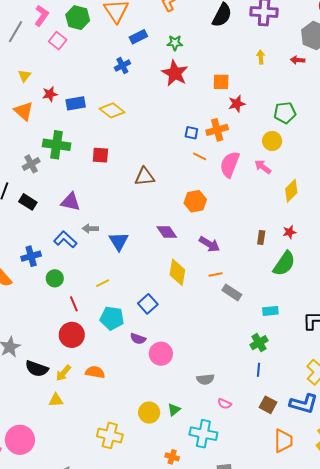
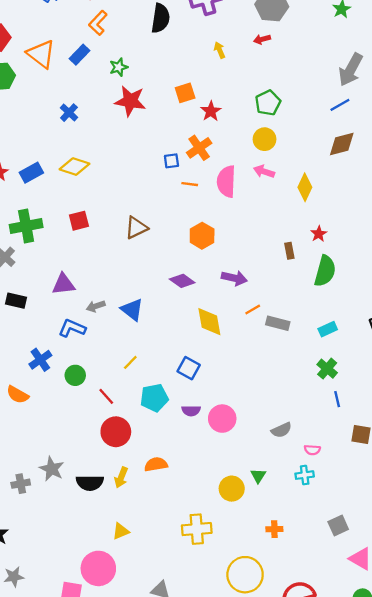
blue rectangle: (138, 37) -> (79, 55), moved
yellow triangle: (56, 400) -> (121, 531), moved
cyan cross: (203, 434) -> (305, 475), moved, size x0.6

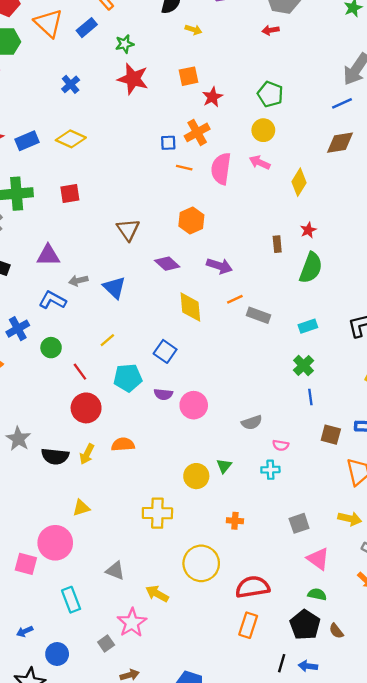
yellow arrow: (220, 50) -> (193, 30), moved, turned 126
green pentagon: (268, 103) -> (270, 94), turned -30
brown triangle: (136, 228) -> (128, 230), moved, turned -45

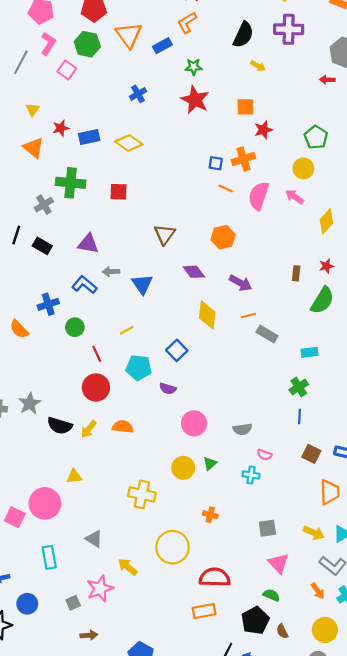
pink circle: (194, 405) -> (194, 423), moved
orange rectangle: (248, 625) -> (204, 611), turned 50

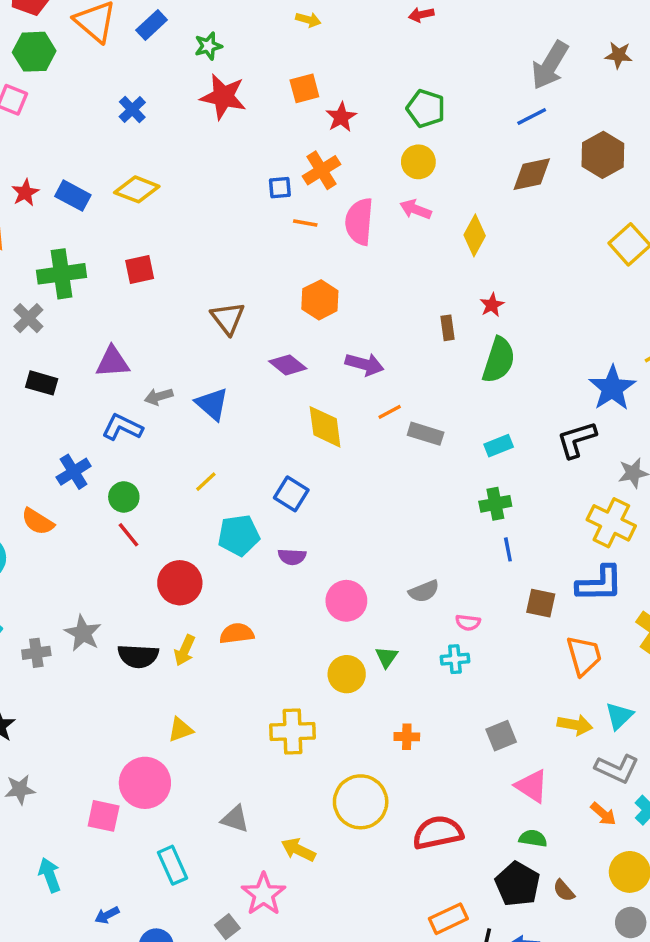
blue rectangle: (89, 137) -> (73, 196), turned 54
red line: (97, 354) -> (128, 535), moved
green cross: (299, 387) -> (495, 504), turned 36
orange rectangle: (204, 611) -> (448, 919), moved

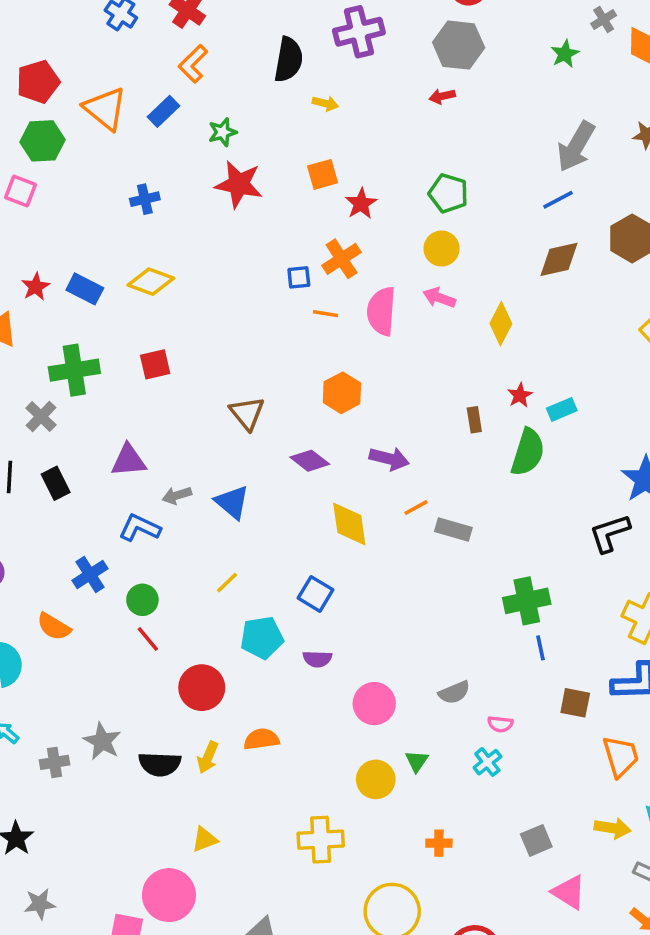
blue cross: (132, 110) -> (145, 199), turned 32
black rectangle: (42, 383) -> (56, 483), turned 48
cyan rectangle: (499, 446) -> (562, 409), moved
green cross: (495, 504) -> (527, 601), size x1.4
cyan cross: (455, 659) -> (487, 762), turned -32

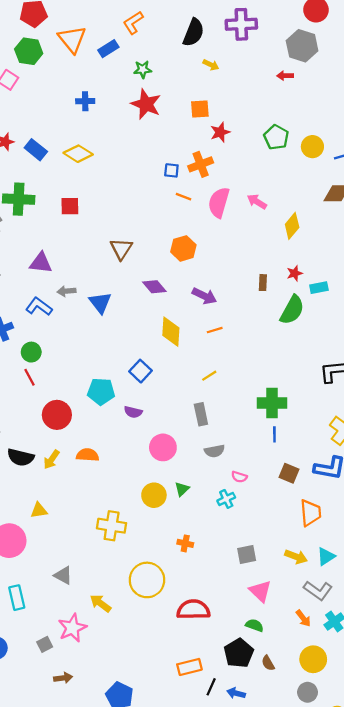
yellow circle: (442, 249) -> (312, 147), moved
gray rectangle: (453, 530) -> (201, 414), moved, turned 50
yellow line: (227, 583) -> (209, 376), moved

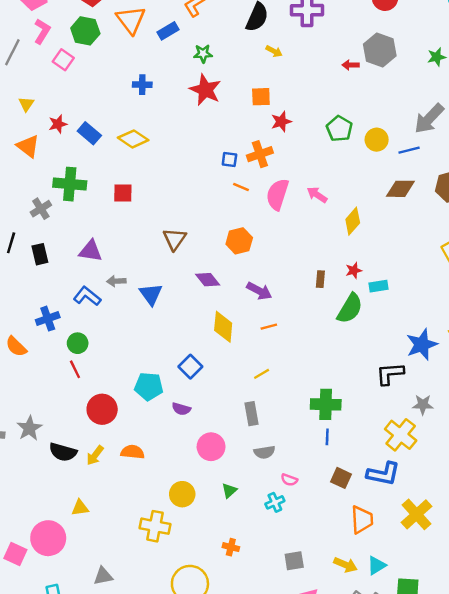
gray hexagon: (302, 46) -> (380, 50), moved
yellow circle: (154, 495) -> (182, 494), moved
gray triangle: (63, 575) -> (103, 576), turned -42

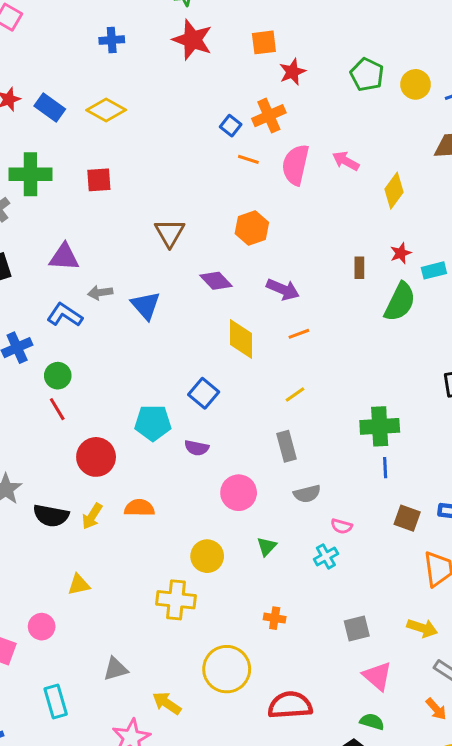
blue square: (229, 159) -> (231, 126), turned 35
pink circle: (48, 538) -> (42, 627), size x0.6

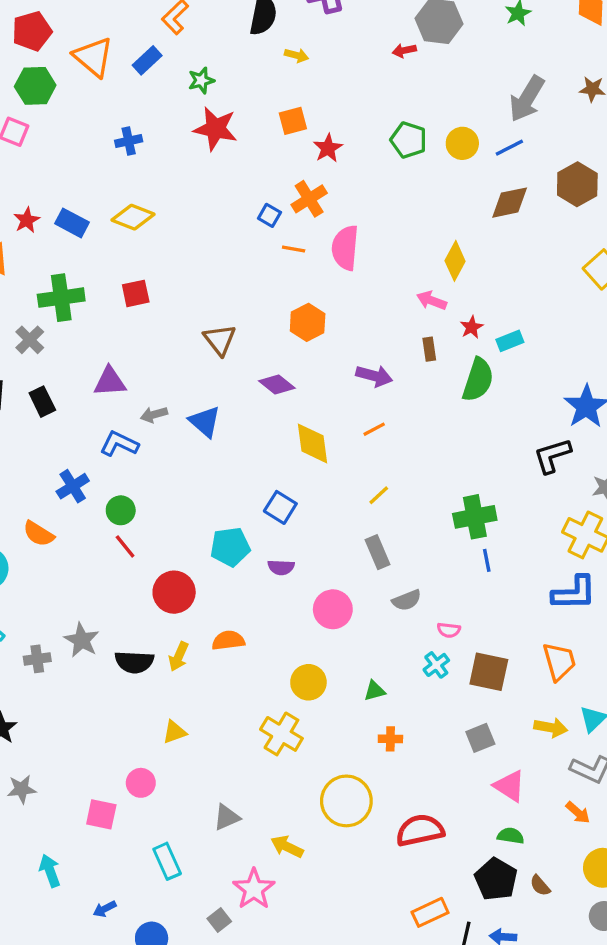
pink arrow: (346, 161) -> (432, 300), moved
purple arrow: (283, 289) -> (374, 376), moved
brown square: (407, 518) -> (489, 672), moved, size x1.4
green triangle: (267, 546) -> (375, 691), moved, turned 40
yellow cross: (176, 600) -> (281, 734), turned 33

